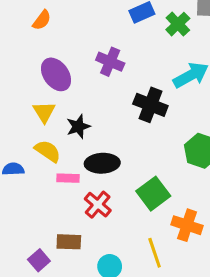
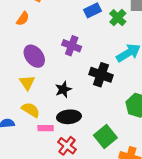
black star: (78, 126) -> (63, 89), moved

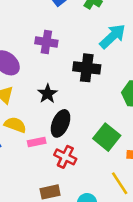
black ellipse: (69, 117) -> (61, 123), turned -50

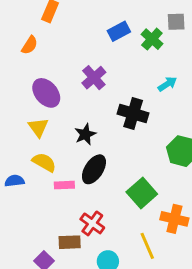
cyan arrow: (113, 36) -> (167, 84), size x0.6
purple cross: (46, 42) -> (94, 78), turned 30
red cross: (65, 157) -> (92, 223), moved

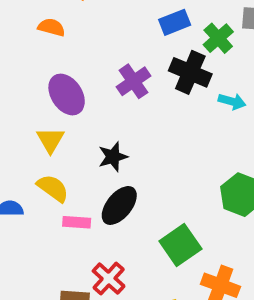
orange semicircle: (30, 45) -> (52, 27), turned -114
cyan arrow: (167, 84) -> (232, 101), turned 42
black cross: (133, 114) -> (190, 72), moved

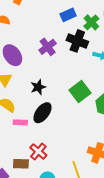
green square: (180, 245) -> (80, 92), moved

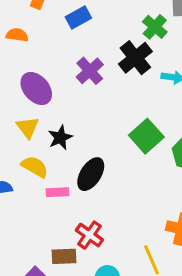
blue rectangle: (68, 15) -> (78, 17), moved
black cross: (77, 41) -> (135, 58), turned 35
black star: (38, 87) -> (60, 137), moved

